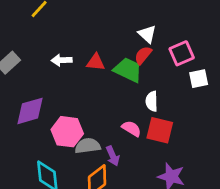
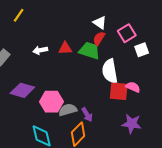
white semicircle: (152, 101) -> (110, 71), size x1.6
purple diamond: (30, 111) -> (22, 90), turned 40
pink semicircle: (131, 129) -> (133, 87), moved

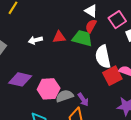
red square: (119, 91) -> (112, 76), turned -30

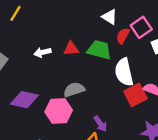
red semicircle: (91, 26) -> (123, 36), moved
gray semicircle: (65, 96) -> (74, 90), moved

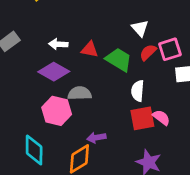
white semicircle: (124, 72) -> (138, 91), size x0.7
purple diamond: (24, 100) -> (54, 72), moved
purple arrow: (100, 124) -> (96, 138), turned 98

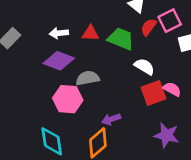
white semicircle: (138, 91) -> (144, 67), turned 126

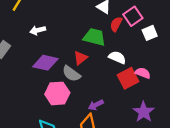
white arrow: (59, 33) -> (38, 30), moved
red triangle: (91, 33) -> (80, 58), moved, turned -32
gray semicircle: (88, 78) -> (71, 74), turned -126
purple star: (166, 135) -> (144, 112), turned 30

